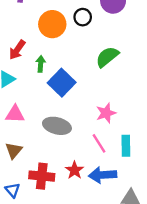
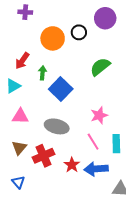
red cross: (42, 176) -> (43, 156), moved, turned -30

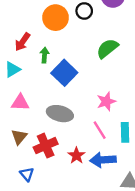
blue triangle: (18, 182) -> (27, 174), moved

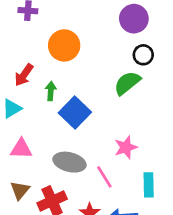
black circle: (84, 11) -> (143, 55), moved
pink line: (100, 130) -> (104, 177), moved

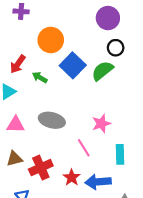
green arrow: (51, 91) -> (40, 77), turned -64
blue square: (75, 113) -> (73, 65), moved
gray ellipse: (69, 162) -> (52, 120), moved
brown triangle: (20, 190) -> (14, 159), turned 35

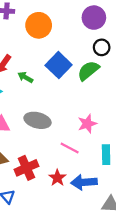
orange circle: (51, 40) -> (39, 25), moved
pink line: (84, 148) -> (70, 148), turned -30

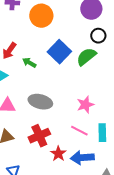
pink line: (70, 148) -> (79, 131), moved
red cross: (26, 168) -> (39, 136), moved

